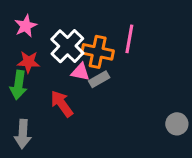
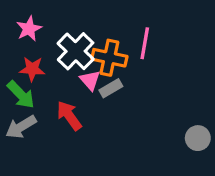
pink triangle: (80, 72) -> (90, 80), turned 36
green arrow: (18, 85) -> (21, 95), turned -52
gray arrow: (23, 134) -> (21, 127), moved, turned 56

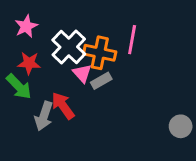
gray arrow: (21, 127) -> (44, 116), moved, turned -40

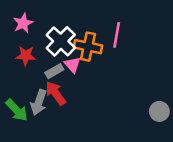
gray rectangle: (101, 81) -> (54, 71), moved
green arrow: (19, 87) -> (17, 110), moved

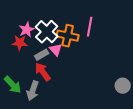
pink star: (23, 23) -> (27, 30), moved
gray arrow: (39, 102) -> (33, 91), moved

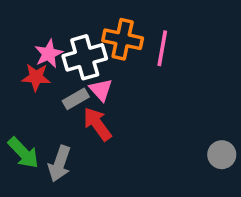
white cross: (47, 32) -> (85, 57), turned 30
orange cross: (68, 36) -> (123, 39), moved
red arrow: (43, 72) -> (97, 124), moved

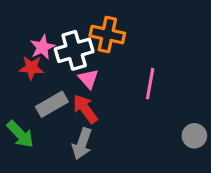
pink line: (162, 48) -> (150, 84), moved
gray rectangle: (76, 99) -> (52, 104), moved, size x1.4
gray arrow: (59, 164) -> (82, 144), moved

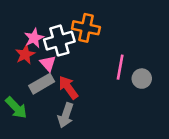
red star: (31, 68) -> (25, 54), turned -30
pink triangle: (88, 79) -> (48, 63), moved
gray circle: (194, 136) -> (142, 79), moved

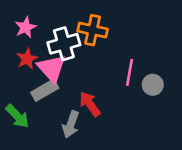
pink star: (34, 38) -> (26, 27), moved
pink triangle: (48, 63) -> (52, 68), size x1.6
red arrow: (68, 87) -> (90, 104), moved

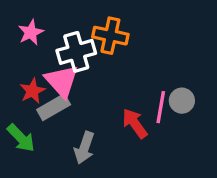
red star: (27, 59) -> (32, 91), moved
pink line: (130, 72) -> (161, 107), moved
red arrow: (90, 104) -> (135, 123), moved

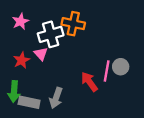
pink triangle: (62, 81) -> (41, 54), size x0.6
gray rectangle: (54, 107) -> (29, 102), moved, turned 42
green arrow: (21, 138) -> (14, 91), turned 48

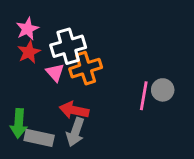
orange cross: (73, 24) -> (86, 68), moved, turned -30
red star: (22, 60) -> (29, 52), moved
red arrow: (89, 82) -> (74, 110), moved, turned -42

